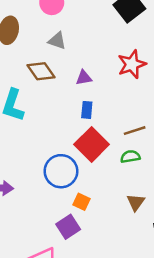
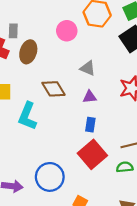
gray triangle: (57, 41) -> (88, 68), moved
blue circle: (61, 171) -> (50, 177), moved

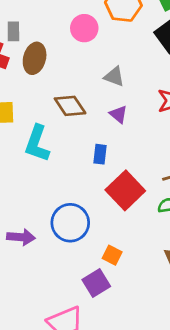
purple triangle: (90, 97) -> (118, 114), turned 48
blue rectangle: (90, 125) -> (100, 154), moved

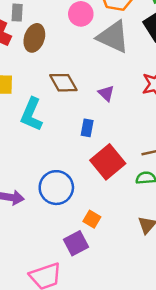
gray triangle: (114, 76) -> (113, 37), moved, size x1.8

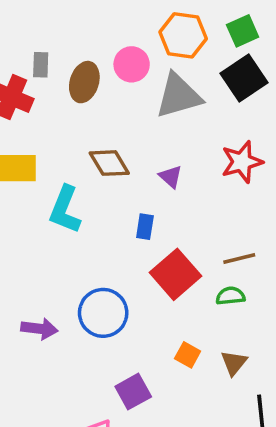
gray triangle: (113, 37) -> (179, 96), turned -39
brown ellipse: (34, 38) -> (84, 82), moved
orange square: (92, 219) -> (188, 355), moved

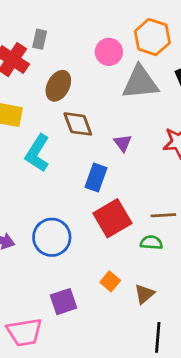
brown ellipse: (84, 82) -> (58, 86), moved
blue rectangle: (145, 227) -> (96, 177), size x1.4

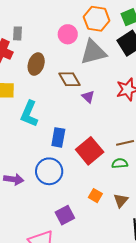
brown diamond: (78, 124) -> (70, 79), moved
blue rectangle: (96, 177) -> (58, 137), moved

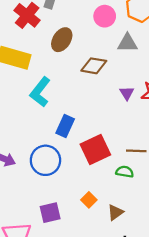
gray triangle: (93, 52) -> (127, 43), size x0.7
brown diamond: (70, 79) -> (94, 66), turned -65
purple triangle: (88, 97) -> (127, 93), moved

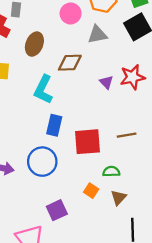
cyan L-shape: (40, 92) -> (43, 90), moved
red square: (95, 149) -> (87, 142), turned 32
green semicircle: (125, 172) -> (111, 172), moved

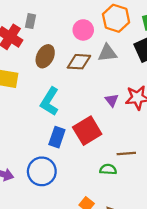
brown diamond: (70, 63) -> (79, 62), moved
red square: (87, 142) -> (87, 131), moved, turned -32
green semicircle: (111, 172) -> (108, 169), moved

